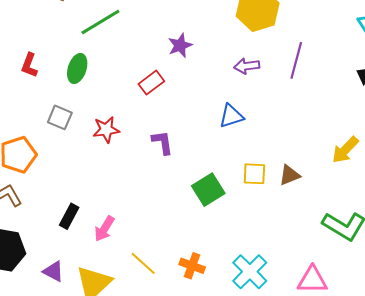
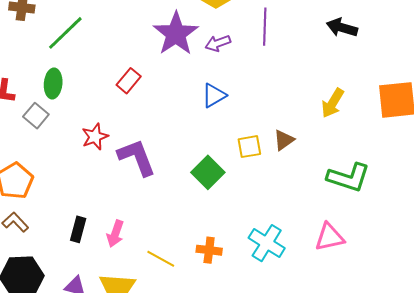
purple star: (180, 45) -> (176, 34), moved, size x1.8
gray square: (60, 117) -> (36, 116), moved, turned 30
purple L-shape: (162, 142) -> (137, 157), moved, size x1.6

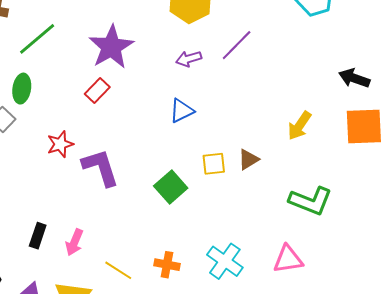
purple line: (265, 27) -> (237, 45), turned 39
black arrow: (342, 28) -> (354, 78), moved
purple star: (176, 34) -> (111, 47), moved

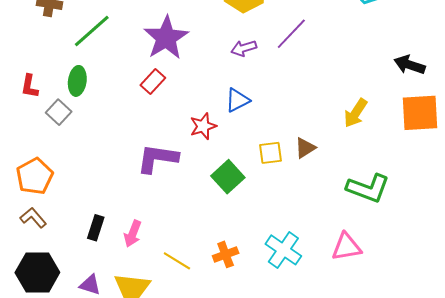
red star: (60, 144) -> (203, 126), moved
purple L-shape: (101, 167) -> (157, 158), turned -63
orange cross: (167, 265) -> (226, 254), turned -30

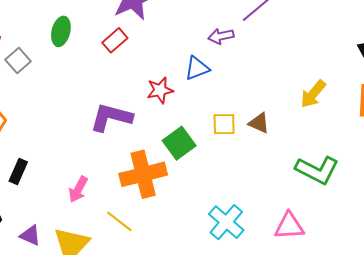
purple arrow: (244, 48) -> (221, 36), moved
green ellipse: (77, 81) -> (61, 31), moved
brown triangle: (305, 148) -> (259, 123), turned 50
black rectangle: (96, 228) -> (18, 171), moved
orange cross: (226, 254) -> (143, 174), moved, size x1.8

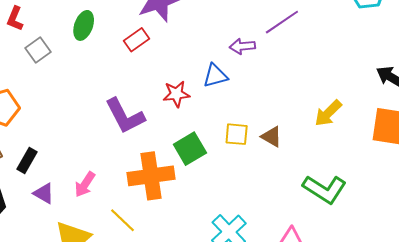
purple L-shape: (111, 117) -> (125, 116), turned -138
purple triangle: (30, 235) -> (44, 193), moved

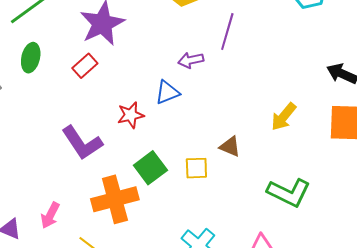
purple line: (282, 22) -> (227, 32), turned -33
yellow square: (237, 134) -> (196, 168), moved

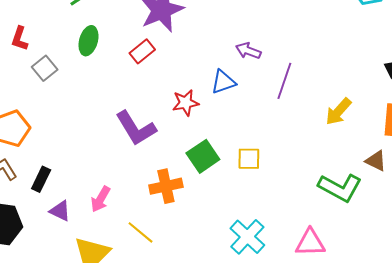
purple line: (227, 32) -> (284, 81), moved
purple arrow: (191, 60) -> (248, 51), turned 30
brown triangle: (230, 146) -> (376, 161), moved
orange cross: (115, 199) -> (166, 186), size x0.7

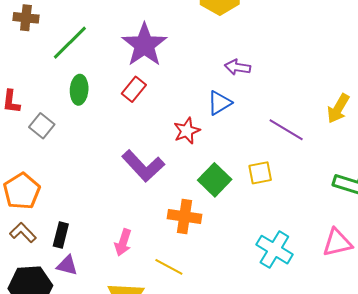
purple line: (284, 81) -> (286, 130), moved, turned -66
orange cross: (166, 186) -> (184, 217), turned 32
purple triangle: (60, 211) -> (67, 265), moved

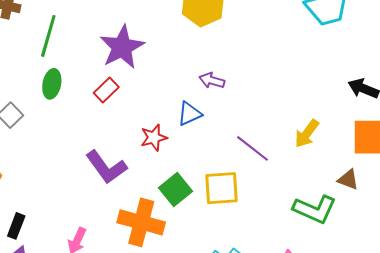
green line: (70, 43) -> (48, 36), turned -36
yellow square: (260, 173) -> (221, 188), size x1.5
orange cross: (184, 217) -> (141, 222), size x1.4

